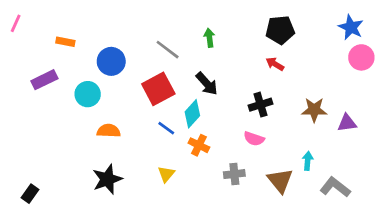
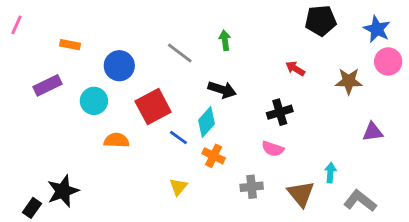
black pentagon: (280, 30) -> (321, 21), moved
black arrow: (207, 84) -> (222, 90), turned -30
red square: (158, 89) -> (153, 107), moved
brown star: (314, 110) -> (349, 81), moved
black star: (107, 179) -> (63, 191), moved

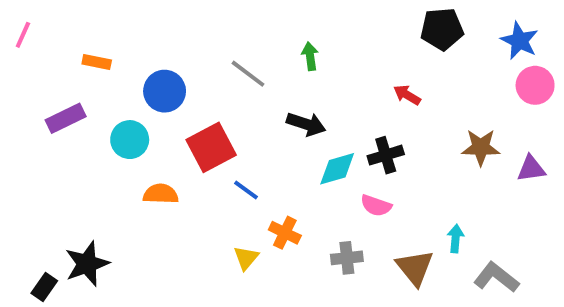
brown star: (349, 81) -> (481, 147), moved
cyan diamond: (207, 122) -> (337, 169), moved, turned 32
purple triangle: (373, 132) -> (531, 169), moved
orange cross: (214, 156) -> (285, 233), moved

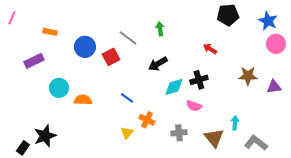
black arrow: (306, 124) -> (158, 64), turned 132
cyan circle: (130, 140) -> (59, 88), moved
red square: (211, 147) -> (111, 57), moved, size x0.7

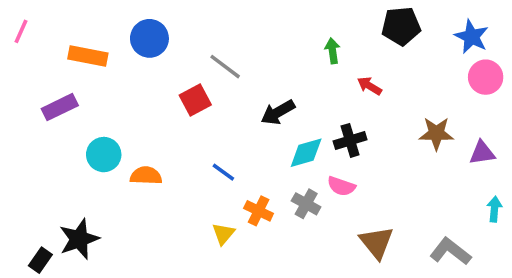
green arrow: (160, 29) -> (332, 51), moved
orange rectangle: (50, 32) -> (88, 56), size x1.5
blue circle: (85, 47) -> (149, 38), moved
cyan arrow: (235, 123) -> (494, 209), moved
gray cross: (179, 133) -> (306, 204), moved, turned 35

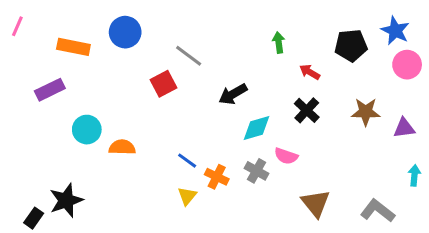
black pentagon: (401, 26) -> (351, 45), moved
black cross: (350, 140) -> (307, 110), moved, turned -30
blue line: (223, 172) -> (187, 161), moved

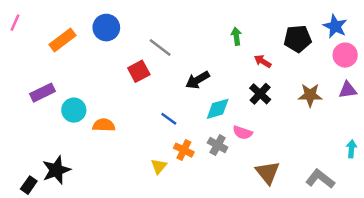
orange rectangle: (73, 47) -> (63, 40), turned -48
purple rectangle: (50, 90) -> (43, 93), moved
purple triangle: (404, 128) -> (348, 90), moved
blue line: (187, 161) -> (169, 119), moved

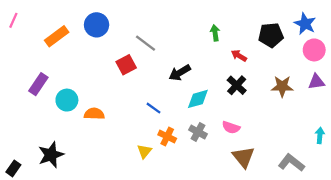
purple rectangle: (43, 93) -> (38, 84), turned -30
pink semicircle: (243, 133) -> (231, 127), moved
black rectangle: (29, 185) -> (13, 168), moved

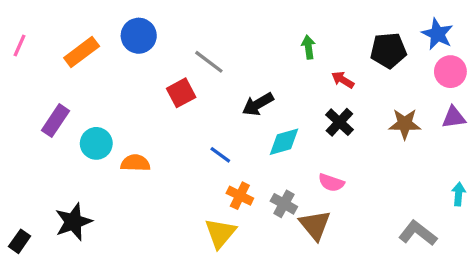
pink line: (13, 20) -> (20, 45), moved
gray cross: (198, 132) -> (284, 204), moved
yellow triangle: (144, 151) -> (220, 233), moved, size x1.5
brown triangle: (244, 157) -> (315, 225), moved

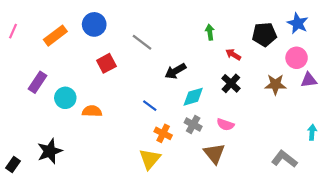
pink circle: (450, 72) -> (297, 58), moved
red square: (181, 93) -> (106, 63), moved
gray cross: (284, 204) -> (193, 124), moved

